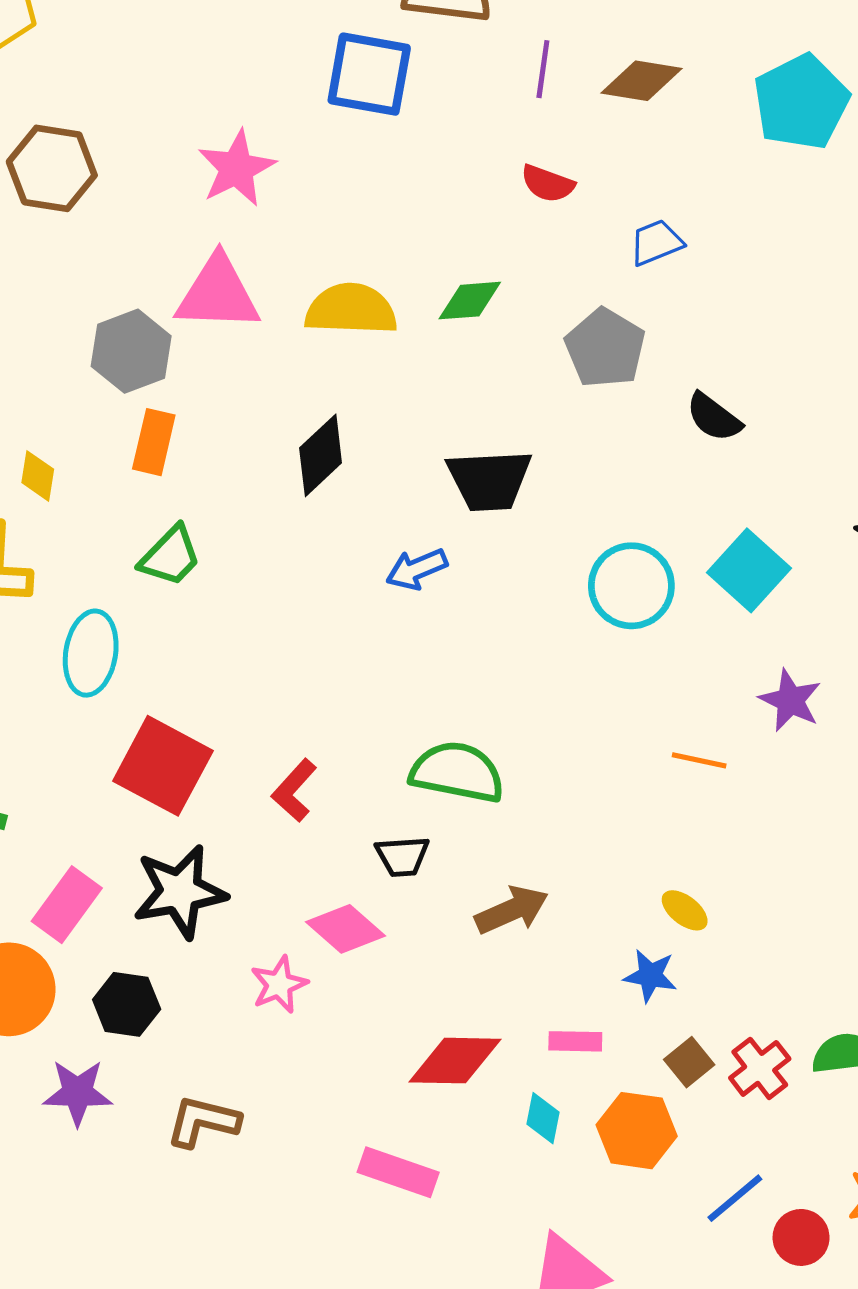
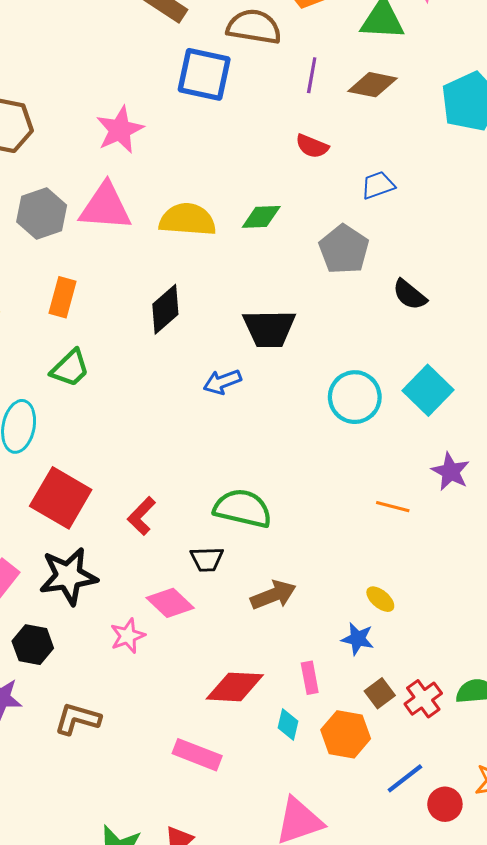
gray hexagon: (131, 351) -> (42, 214), moved
pink rectangle: (575, 1041) -> (310, 678), turned 76

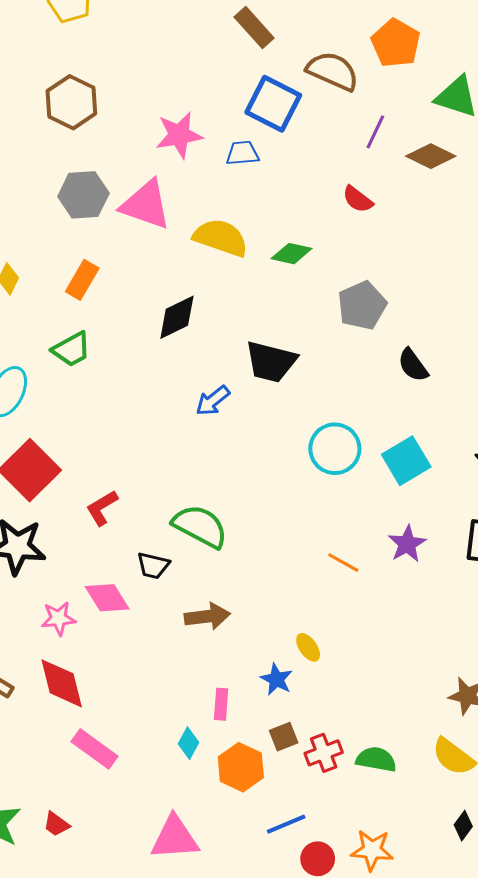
blue trapezoid: (378, 185) -> (242, 153), moved
blue arrow: (222, 382) -> (213, 401), turned -33
red diamond: (235, 687) -> (62, 683), moved, turned 58

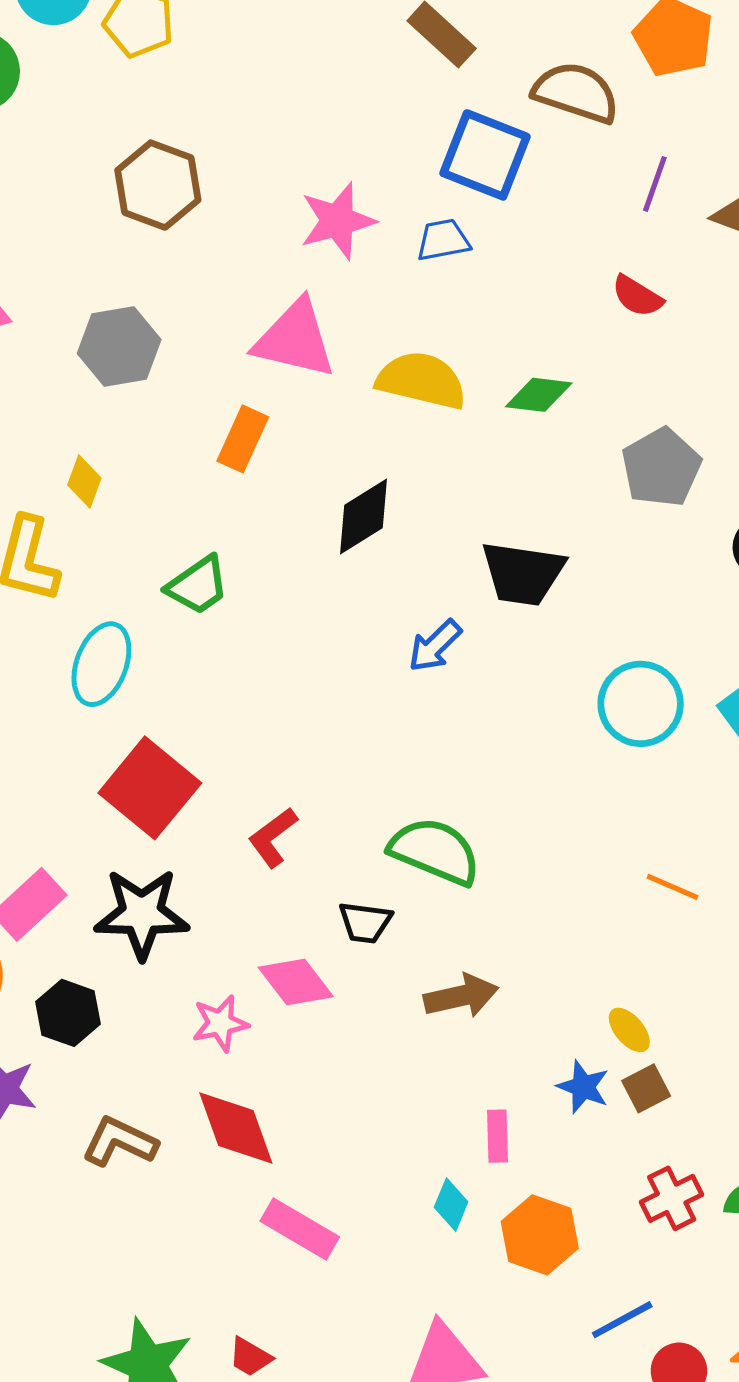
gray hexagon: (83, 195) -> (119, 346), moved
orange rectangle: (82, 280) -> (243, 439), moved
brown square: (284, 737) -> (646, 1088), moved

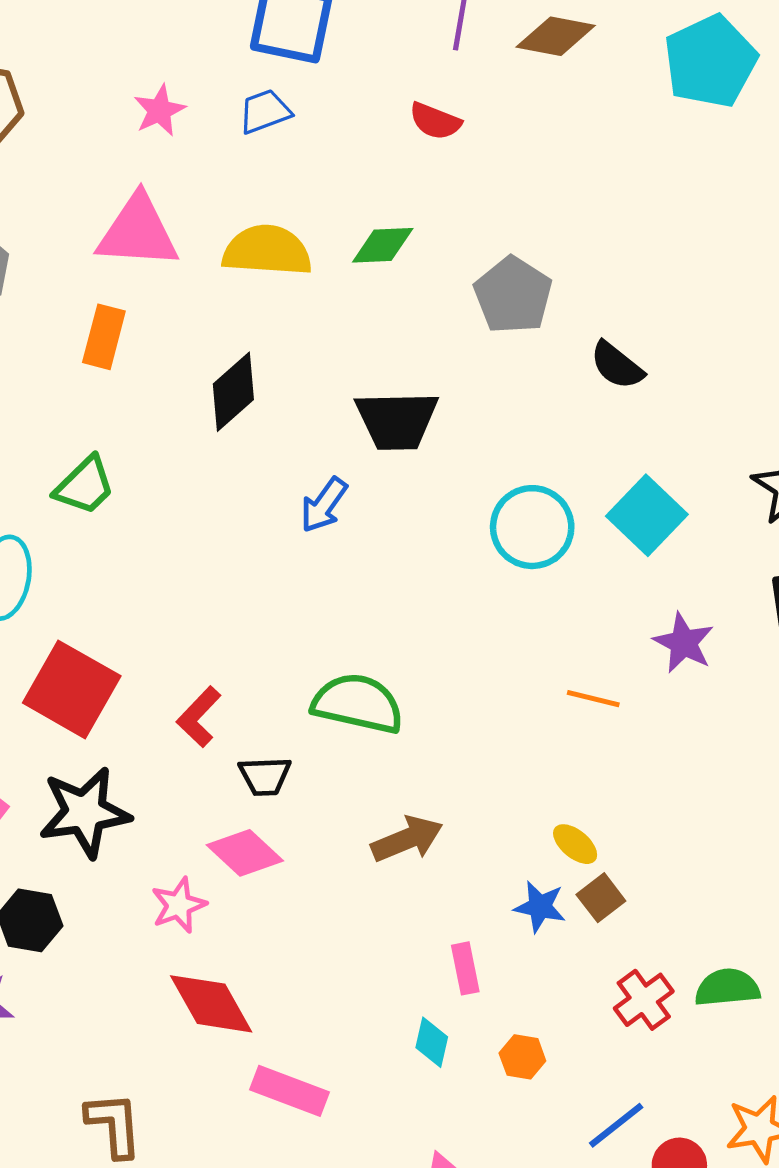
pink star: (338, 221) -> (160, 110), size x0.7
red semicircle: (637, 296) -> (435, 121), moved
black trapezoid: (365, 922) -> (265, 776), moved
brown L-shape: (120, 1142) -> (114, 1125), moved, turned 70
orange hexagon: (540, 1235) -> (522, 1057), size x0.6

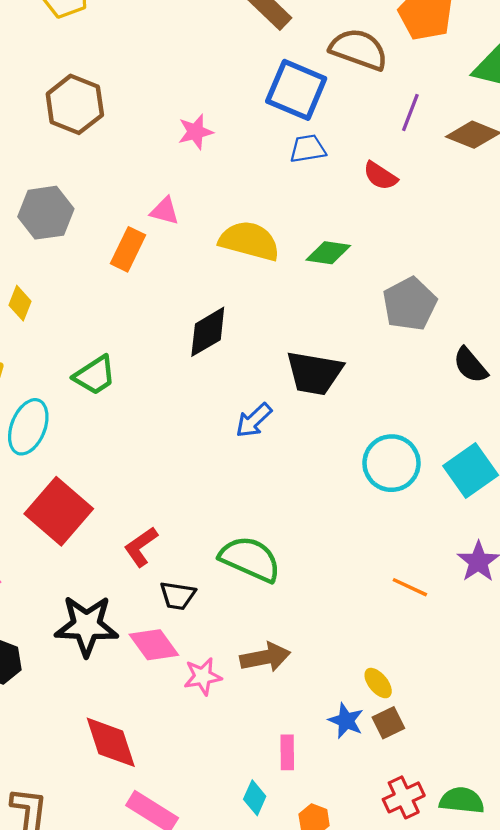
blue trapezoid: (265, 111) -> (308, 149), moved
pink triangle: (138, 232) -> (165, 211), size x0.5
orange rectangle: (104, 337) -> (128, 249), moved
black star: (85, 812) -> (87, 626), moved
pink star: (179, 905) -> (203, 676), moved

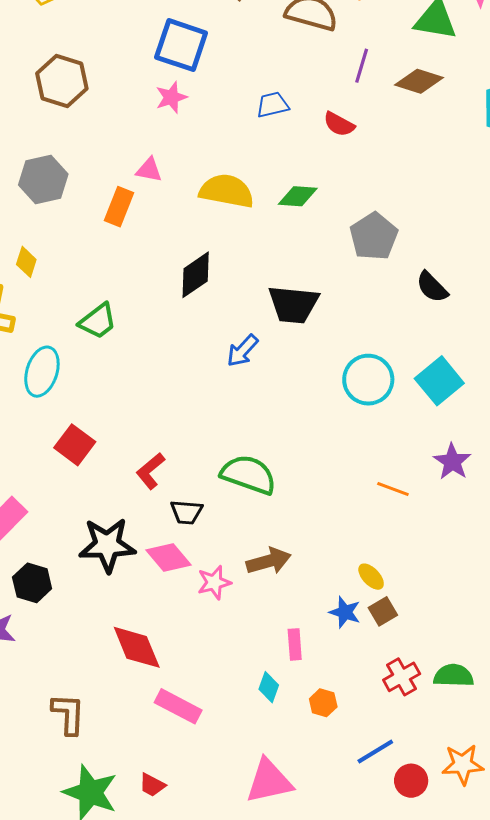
blue square: (296, 90) -> (181, 45), moved
red square: (59, 511) -> (75, 445), size x0.7

